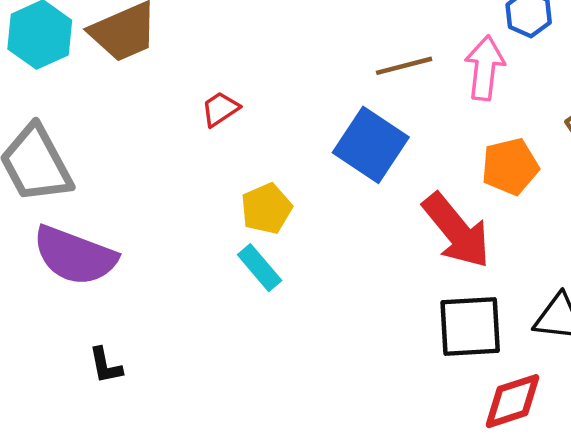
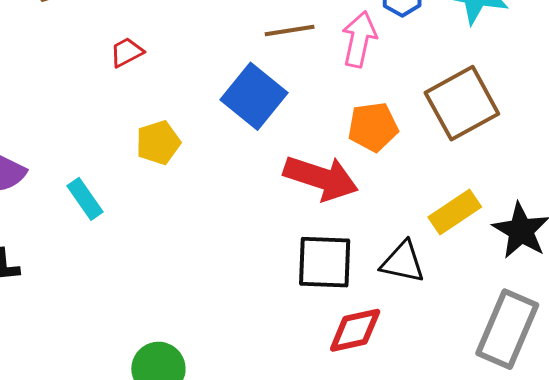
red arrow: (456, 231) -> (321, 178), turned -38
cyan rectangle: (260, 268) -> (85, 199), moved

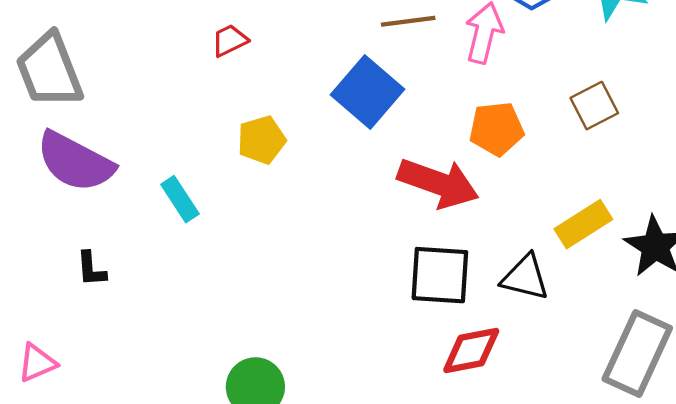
brown square: (462, 103) -> (594, 106), size x0.6

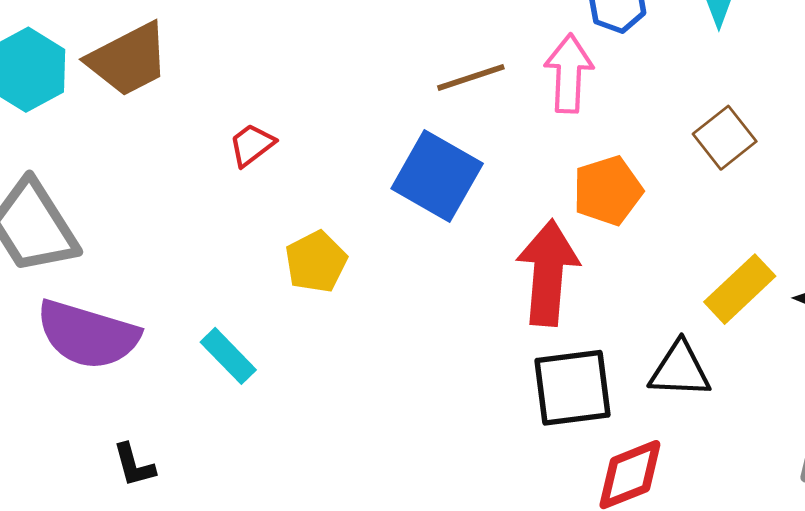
red arrow: (438, 183) -> (548, 273), turned -94

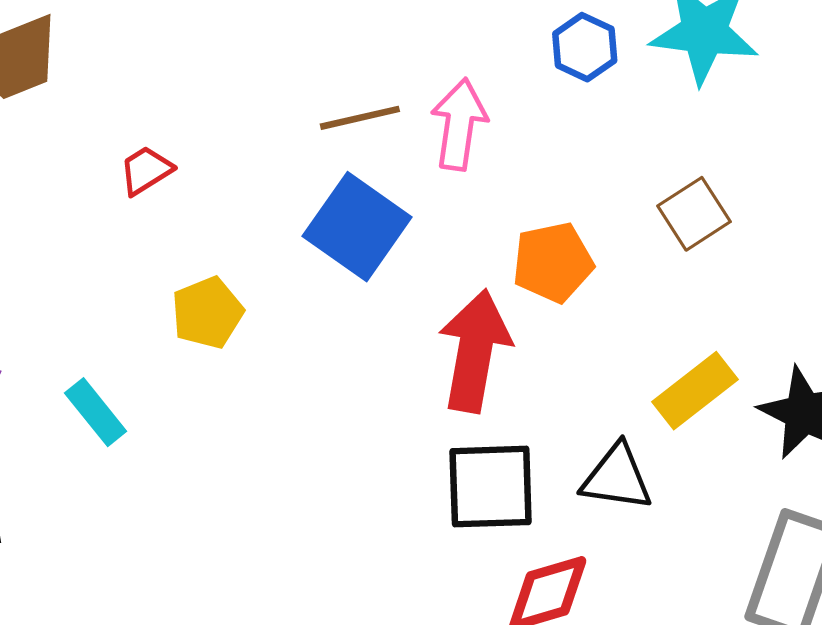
pink arrow: (569, 73) -> (459, 124), moved
brown line: (471, 77) -> (360, 118), moved

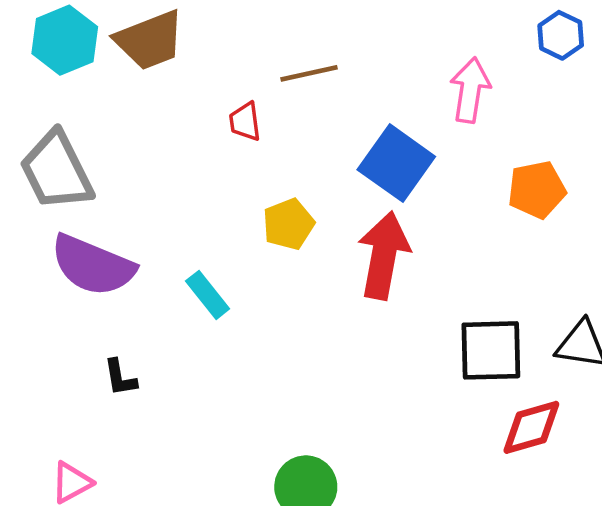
brown line: (360, 118) -> (309, 73), moved
red trapezoid: (146, 170) -> (245, 122), turned -66
red arrow: (475, 351) -> (384, 255), moved

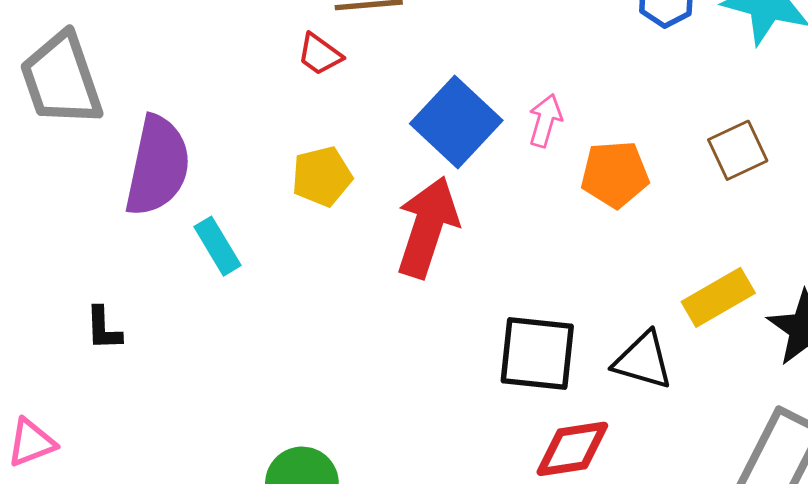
pink arrow: (470, 90) -> (545, 120), moved, size x0.7
red trapezoid: (245, 122) -> (320, 54), moved, turned -54
purple semicircle: (93, 265) -> (158, 166), moved, turned -108

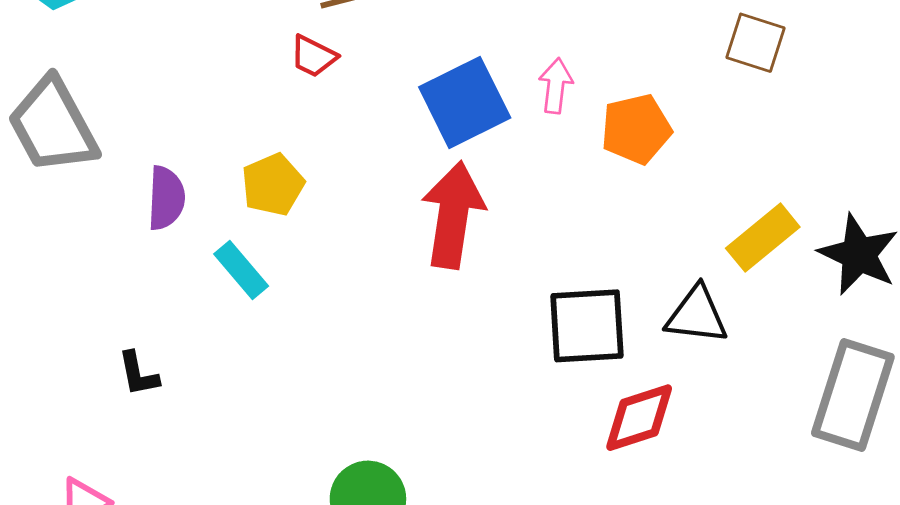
blue square: (456, 122) -> (465, 102), turned 30
brown square: (738, 150) -> (756, 43), moved, turned -38
purple semicircle: (158, 166) -> (166, 198), size x0.6
yellow pentagon: (322, 176) -> (273, 185), moved

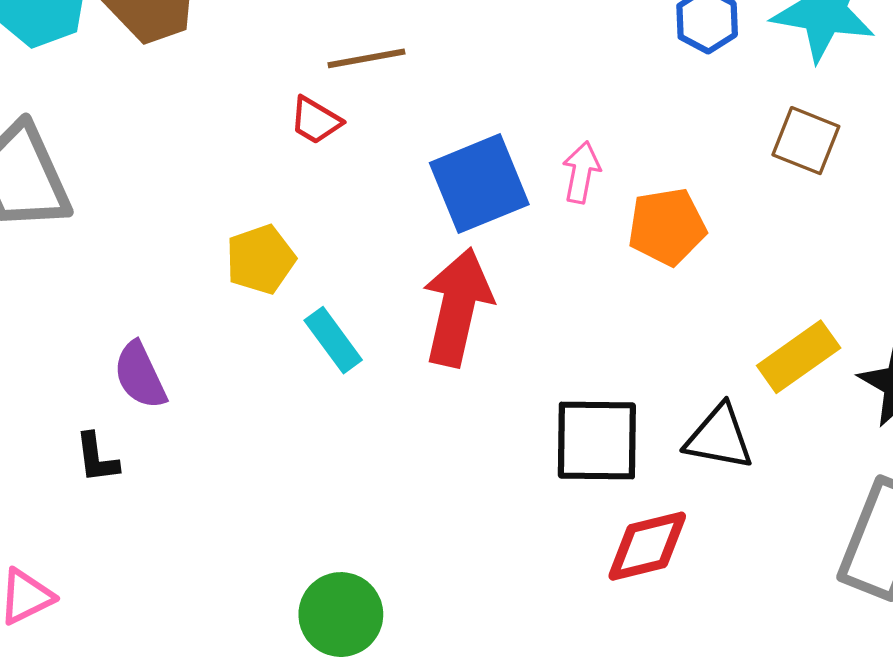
purple semicircle: (166, 198) -> (140, 375), moved, turned 148
cyan rectangle: (241, 270) -> (333, 340), moved

